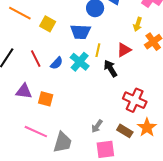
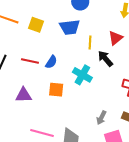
red line: (36, 59) -> (30, 61), turned -42
cyan cross: (80, 62) -> (82, 75), moved
orange square: (46, 99) -> (56, 90), moved

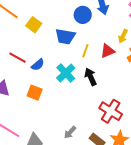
red triangle: (116, 38) -> (108, 51), moved
yellow line: (90, 43) -> (85, 51), moved
cyan cross: (82, 75) -> (66, 73), moved

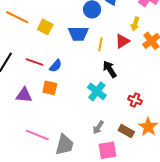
cyan cross: (66, 73) -> (97, 91), moved
orange square: (35, 93) -> (50, 88), moved
red cross: (111, 111) -> (135, 100), size x0.6

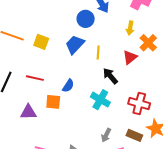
blue trapezoid: (78, 34) -> (75, 44), turned 140
red triangle: (122, 41) -> (130, 57), moved
blue semicircle: (56, 66) -> (68, 86), moved
red cross: (135, 100) -> (139, 104), size x1.5

